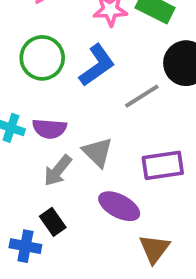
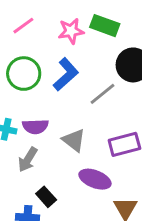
gray arrow: (58, 171) -> (28, 159), moved

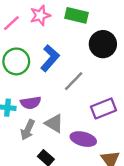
pink star: (71, 31) -> (40, 15), moved
gray line: (103, 94) -> (74, 81), moved
gray triangle: (74, 140) -> (54, 123), moved

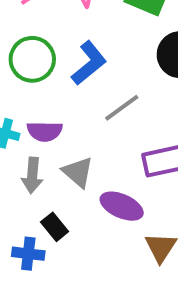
gray arrow: (28, 130) -> (32, 175), turned -30

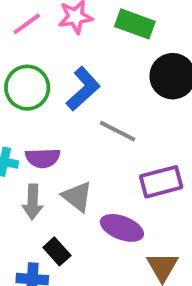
gray line: (122, 108) -> (118, 131), turned 66

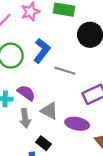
purple semicircle: (43, 158) -> (26, 93), turned -132

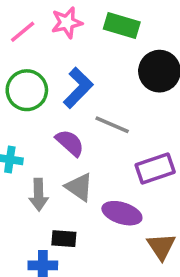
purple semicircle: (26, 93) -> (70, 143), moved
black rectangle: (43, 143) -> (64, 239), turned -40

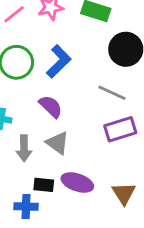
gray line: (112, 125) -> (112, 93), moved
purple ellipse: (122, 213) -> (77, 182), moved

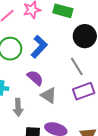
gray line: (112, 93) -> (77, 66), turned 36
gray triangle: (58, 143) -> (49, 95), moved

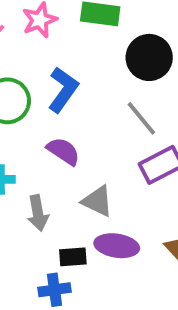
gray triangle: (49, 95) -> (97, 201), moved

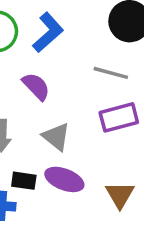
gray line: (141, 118) -> (111, 73), turned -48

